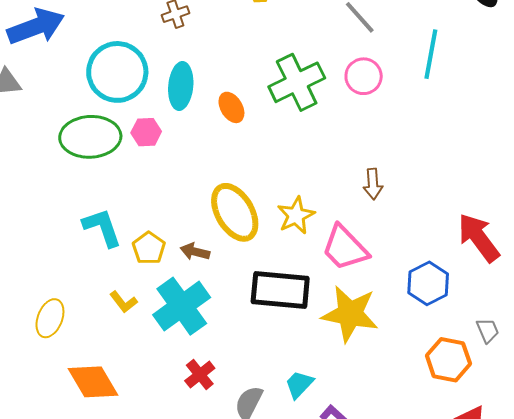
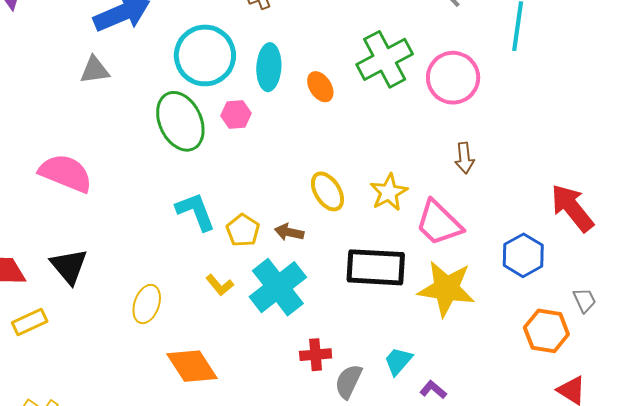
pink circle: (364, 76) -> (453, 78), moved, size x1.4
green ellipse: (90, 137) -> (180, 121), turned 70
yellow ellipse: (235, 212) -> (327, 191), size x0.7
red cross: (200, 375) -> (316, 355), moved, turned 36

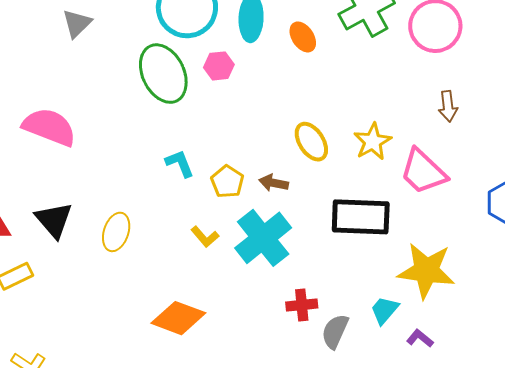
gray triangle: (95, 70) -> (77, 23), turned -36
cyan L-shape: (196, 211) -> (180, 163), size x0.7
yellow star: (446, 289) -> (426, 271), moved
yellow ellipse: (147, 304) -> (116, 232), moved
orange diamond: (192, 366) -> (178, 318), turned -36

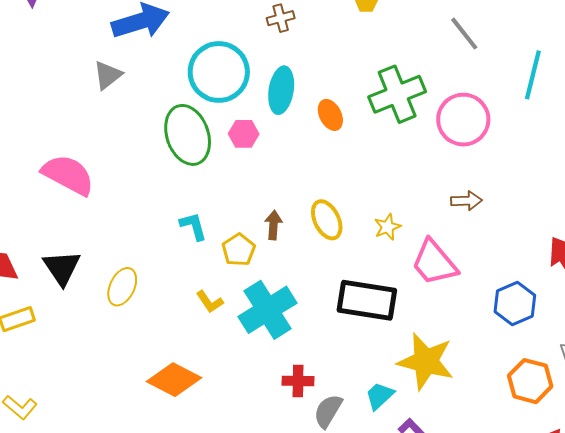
brown arrow: (448, 106) -> (466, 201), turned -92
yellow star: (373, 142) -> (387, 227), size x0.7
brown arrow: (274, 183) -> (273, 225), moved, turned 76

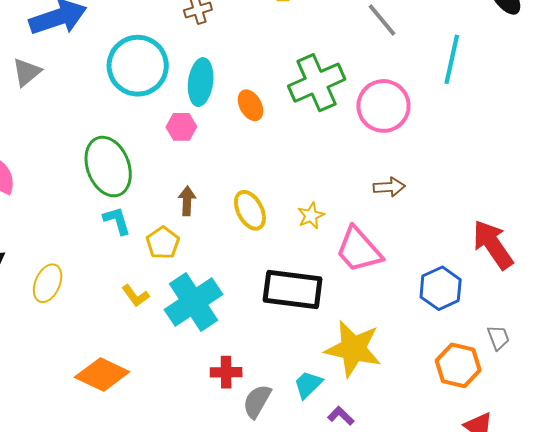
pink hexagon: (244, 134) -> (181, 127), moved
green ellipse: (188, 135) -> (108, 167), moved
brown arrow: (273, 225) -> (187, 201), moved

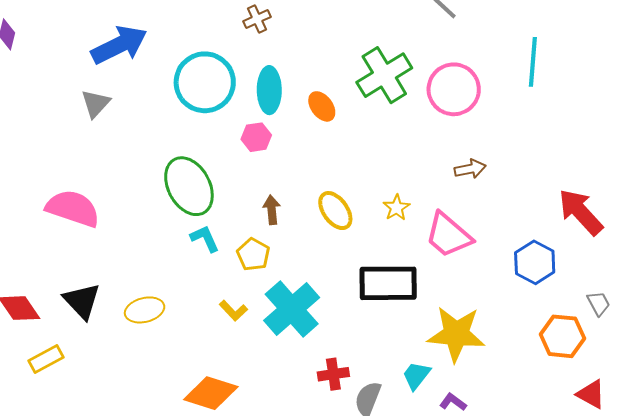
cyan line: (452, 59) -> (533, 62), moved
yellow ellipse: (48, 283) -> (145, 310), turned 60

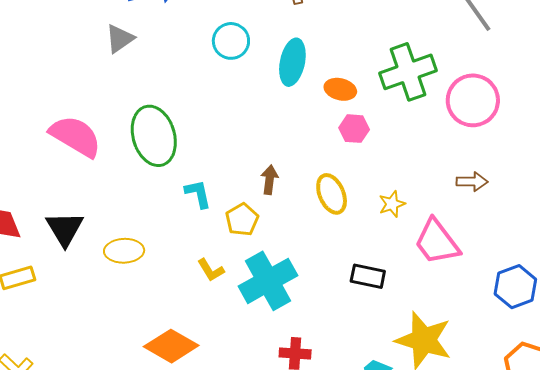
cyan circle: (205, 82) -> (231, 41), size x0.6
orange ellipse: (322, 106) -> (340, 89), turned -52
pink hexagon: (256, 137) -> (354, 129), moved
green ellipse: (189, 186) -> (154, 136), moved
black rectangle: (388, 283) -> (368, 276), size x0.6

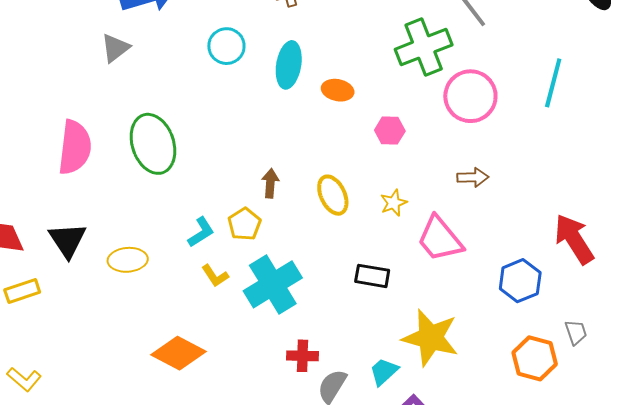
green cross: (408, 72) -> (424, 47), moved
pink hexagon: (354, 129) -> (390, 131), moved
pink semicircle: (75, 136) -> (75, 147), turned 68
cyan L-shape: (198, 194) -> (201, 232), moved, turned 72

